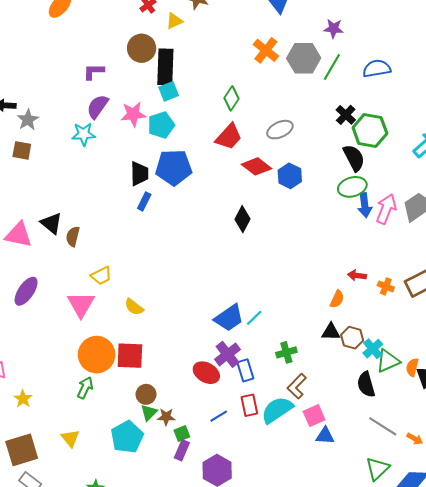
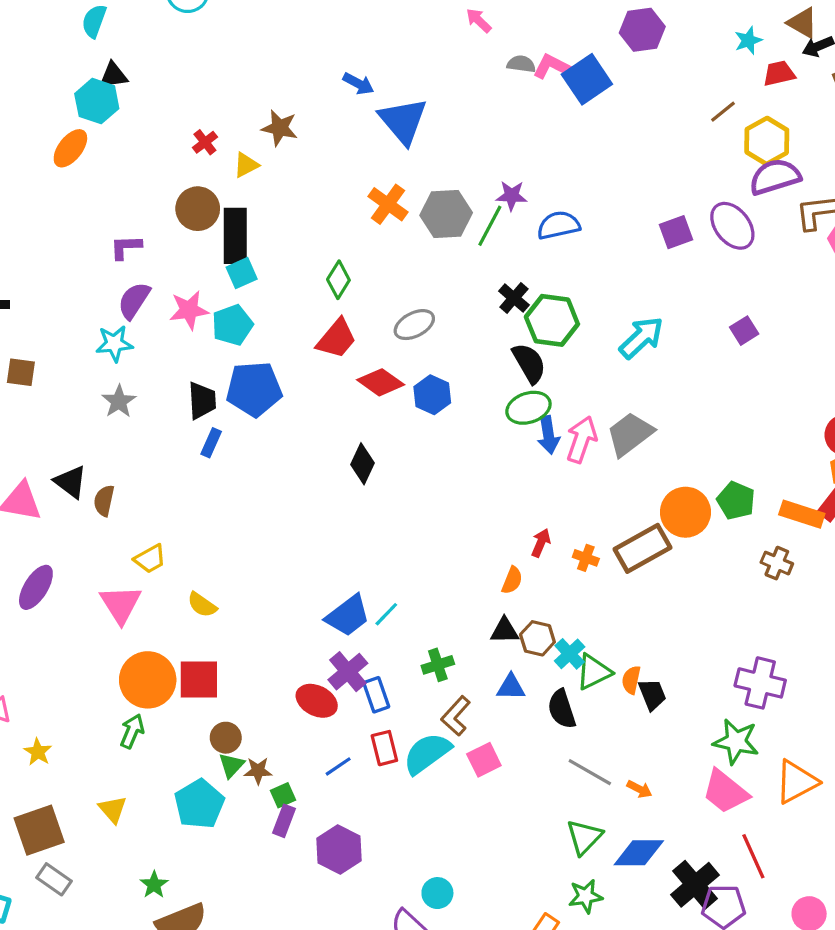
purple star: (334, 29) -> (512, 196), moved
gray star: (28, 120) -> (119, 401), moved
red arrow: (357, 275) -> (541, 543), turned 108
blue triangle: (325, 436) -> (511, 687), moved

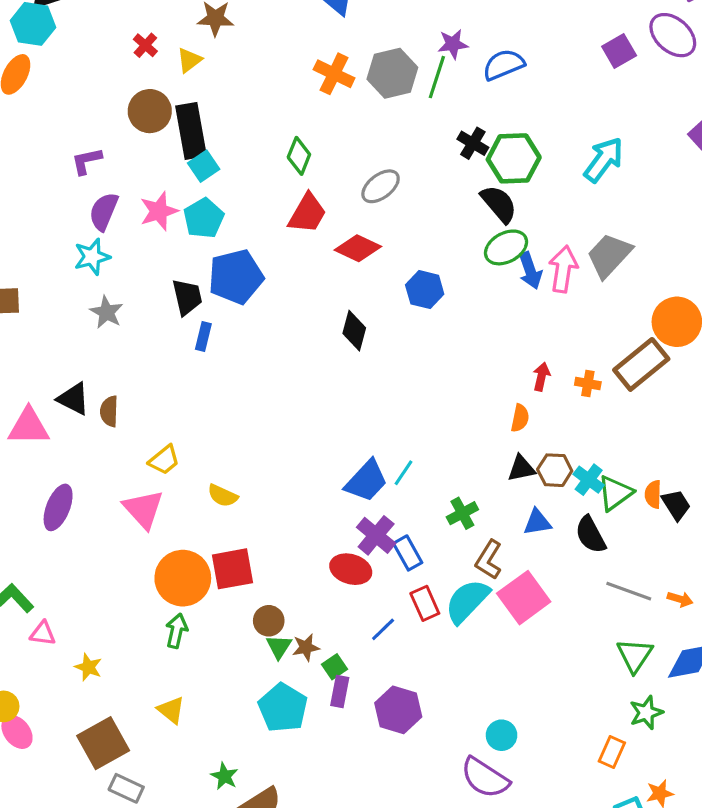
blue hexagon: (432, 395) -> (425, 290), moved
pink square: (484, 760) -> (524, 598), size x1.5
cyan pentagon: (199, 804) -> (283, 708), moved

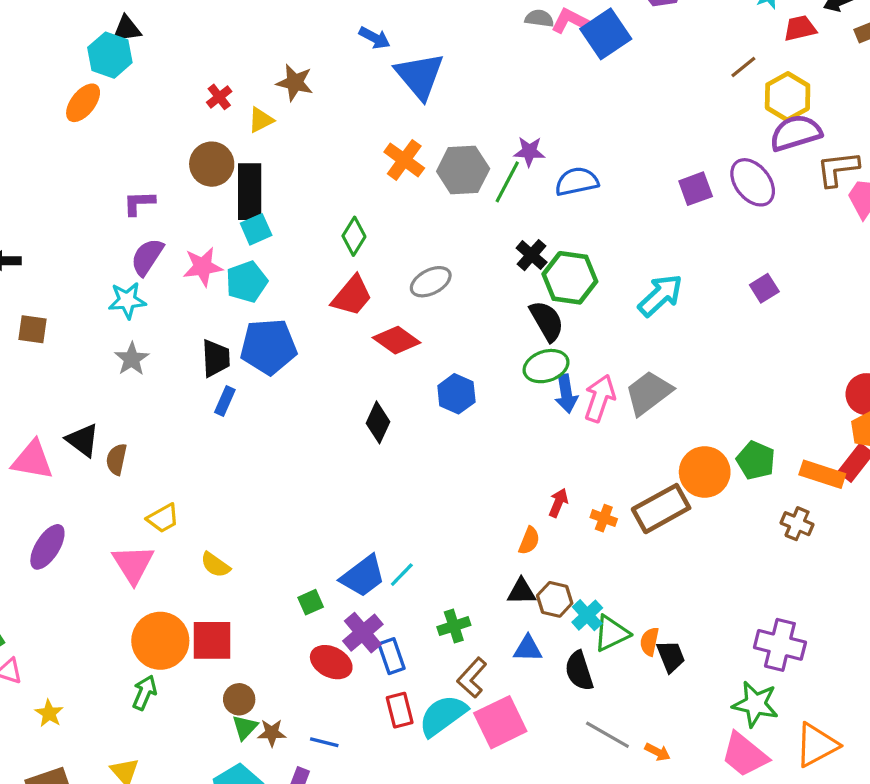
blue line: (383, 629) -> (324, 742), moved, turned 48
green square: (334, 667) -> (311, 602), moved

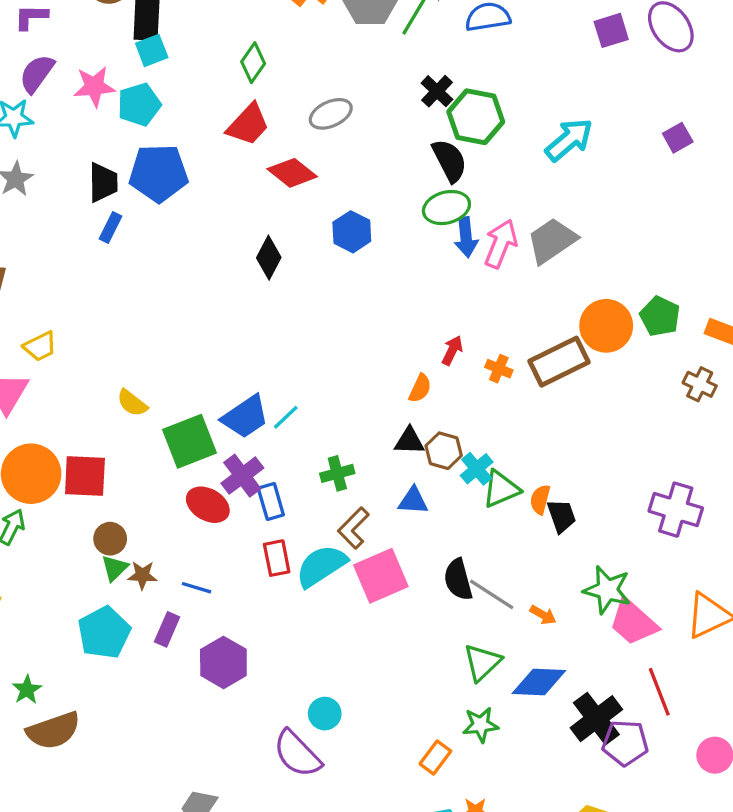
yellow semicircle: (215, 565) -> (132, 403), moved
green square: (311, 602) -> (189, 441), size x2.0
black semicircle: (579, 671) -> (458, 580), moved
green star: (755, 704) -> (607, 590), moved

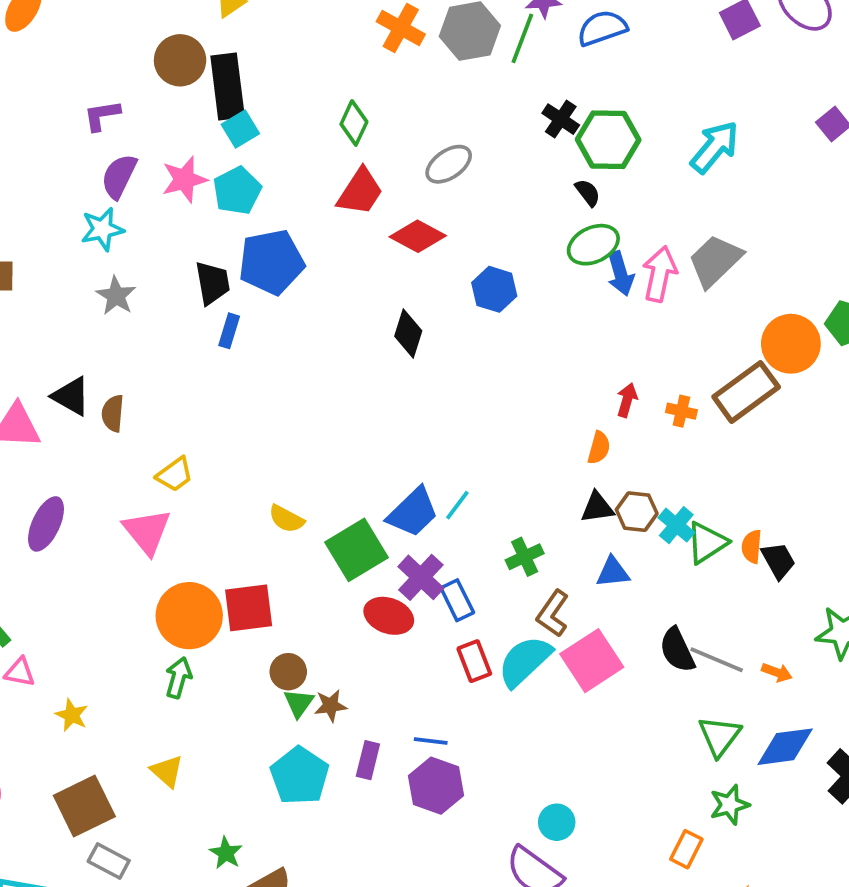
black semicircle: (450, 161) -> (588, 193), size x0.6
blue line: (196, 588) -> (431, 741), moved

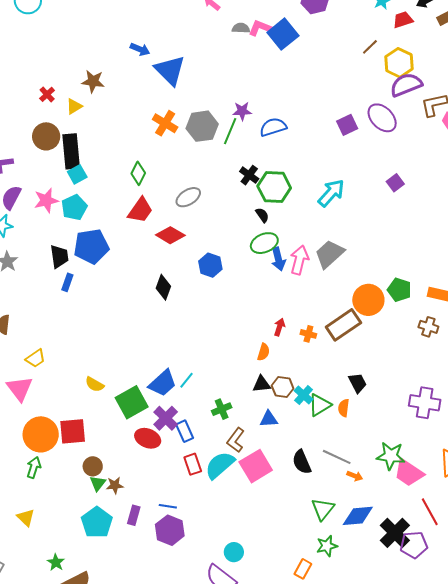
black trapezoid: (778, 560) -> (358, 383), moved
gray line: (717, 660) -> (337, 457), moved

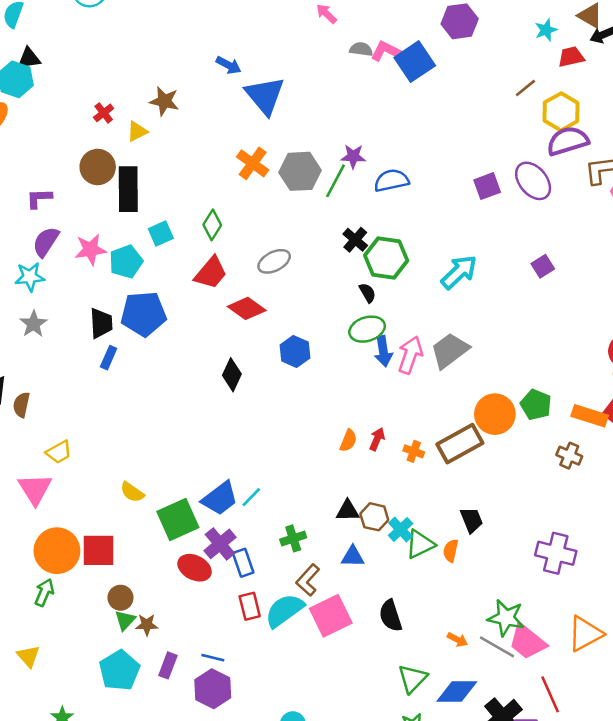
cyan square: (77, 174) -> (161, 233), moved
orange semicircle: (264, 352) -> (348, 441), moved
gray line: (337, 457) -> (497, 647), moved

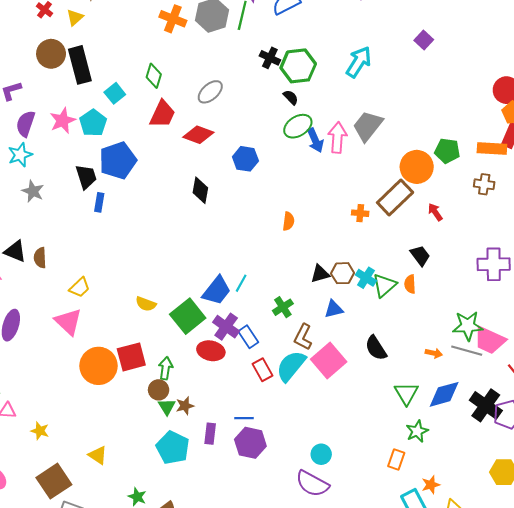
red arrow: (377, 439) -> (435, 212), moved, turned -42
orange semicircle: (348, 441) -> (288, 221), moved
green arrow: (44, 593) -> (166, 368), moved

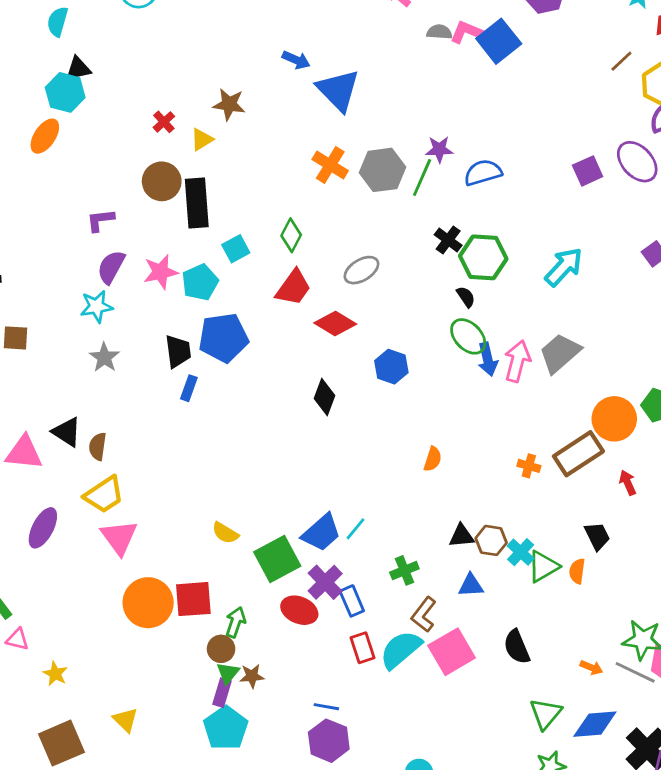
green ellipse: (298, 126) -> (468, 336), turned 68
yellow trapezoid: (80, 287) -> (104, 495), moved, size x1.4
purple rectangle: (210, 434) -> (222, 693), moved

